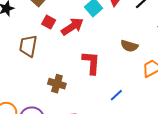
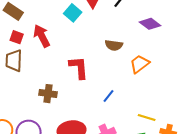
red square: (49, 22) -> (17, 37), moved
red arrow: (72, 26) -> (42, 36), moved, turned -75

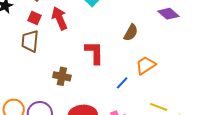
brown semicircle: (114, 45) -> (131, 33), turned -72
orange trapezoid: (140, 64) -> (146, 65), moved

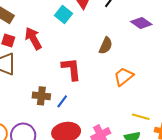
blue line: (122, 83) -> (62, 101), moved

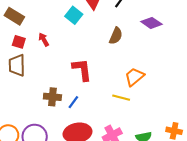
red arrow: (33, 38) -> (44, 40), size x0.6
brown semicircle: (106, 46) -> (116, 36), moved
yellow line: (141, 117) -> (121, 98), moved

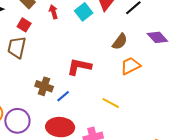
red arrow: (44, 40) -> (53, 12), moved
red L-shape: (82, 70) -> (79, 67), turned -85
orange trapezoid: (134, 77) -> (130, 66), moved

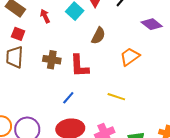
brown semicircle: (120, 42) -> (98, 36), moved
red L-shape: (79, 67) -> (79, 66), turned -95
brown cross: (44, 86) -> (52, 60), moved

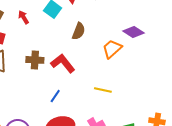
purple diamond: (152, 24) -> (134, 32), moved
red L-shape: (79, 66) -> (63, 63), turned 150

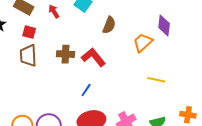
purple diamond: (134, 32) -> (164, 26), turned 65
yellow line: (103, 90) -> (156, 80), moved

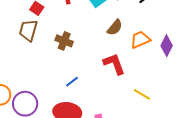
orange trapezoid: (143, 42) -> (140, 40), moved
red L-shape: (93, 57) -> (114, 64), moved

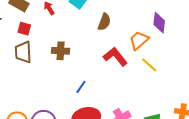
orange trapezoid: (140, 40) -> (139, 40), moved
yellow line: (142, 94) -> (149, 65), moved, turned 30

